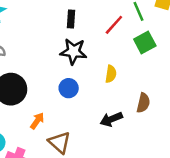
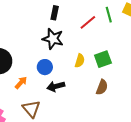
green square: (145, 42) -> (103, 59), moved
black arrow: (111, 119) -> (56, 86), moved
orange arrow: (37, 121) -> (21, 83), moved

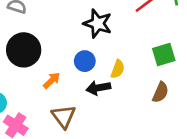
yellow semicircle: (80, 61) -> (118, 69), moved

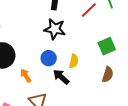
orange arrow: (52, 80) -> (26, 76), turned -72
black arrow: (98, 88) -> (61, 77), turned 60

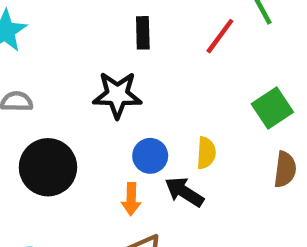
black star: (55, 29) -> (117, 95), moved
orange arrow: (26, 76) -> (131, 199), moved, turned -136

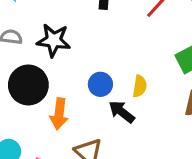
black star: (117, 95) -> (54, 40), moved
orange arrow: (131, 199) -> (59, 114), moved, size x1.4

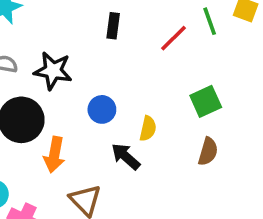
blue circle: (100, 84) -> (102, 109), moved

